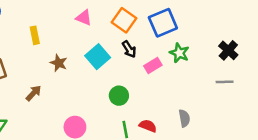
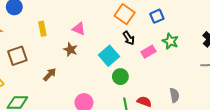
pink triangle: (84, 18) -> (79, 29), moved
blue square: (163, 23) -> (157, 16), size x0.6
yellow rectangle: (35, 35) -> (42, 29), moved
cyan square: (98, 57) -> (109, 56), moved

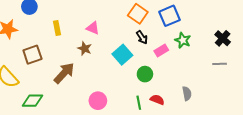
blue square: (157, 16) -> (169, 16), size x1.5
brown arrow: (50, 74) -> (64, 73), size x1.6
green circle: (120, 77) -> (145, 74), moved

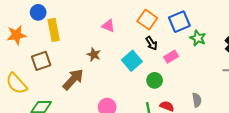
yellow rectangle: (57, 28) -> (54, 30), moved, size x1.5
pink triangle: (93, 28) -> (108, 26), moved
green star: (183, 40) -> (198, 38), moved

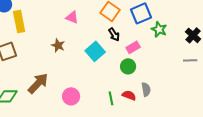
brown arrow: (73, 79) -> (38, 83), moved
green circle: (155, 80) -> (128, 66), moved
gray semicircle: (197, 100) -> (146, 89), moved

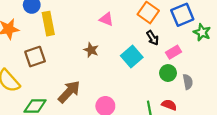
gray semicircle: (146, 89) -> (188, 82), moved

